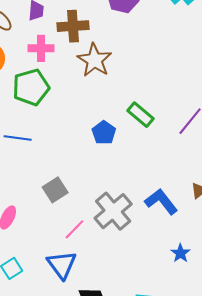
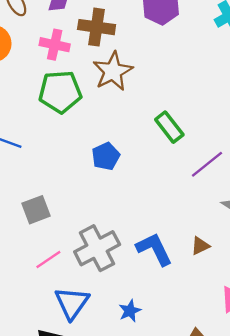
green pentagon: (31, 87) -> (60, 92), moved
green rectangle: (140, 115) -> (169, 127), moved
blue star: (180, 253) -> (130, 311), moved
blue triangle: (62, 265) -> (72, 303), moved

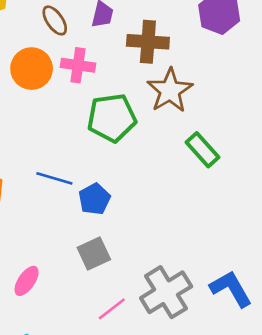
pink cross: (55, 45) -> (78, 65), moved
green rectangle: (169, 127) -> (203, 150), moved
blue pentagon: (106, 156) -> (94, 199), moved

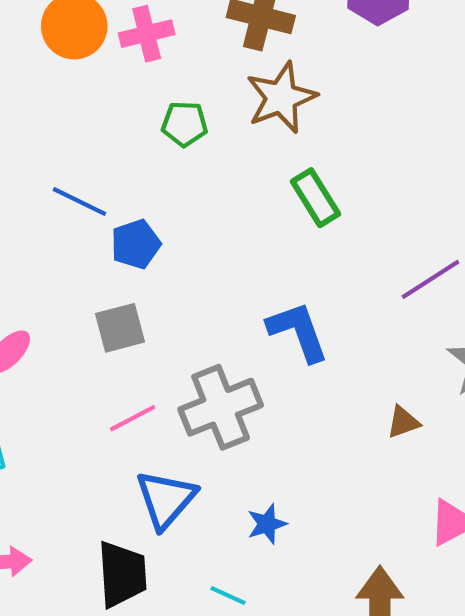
pink cross: (78, 65) -> (147, 34), turned -32
green pentagon: (112, 118) -> (185, 124), size x0.6
blue L-shape: (231, 289) -> (298, 331), moved

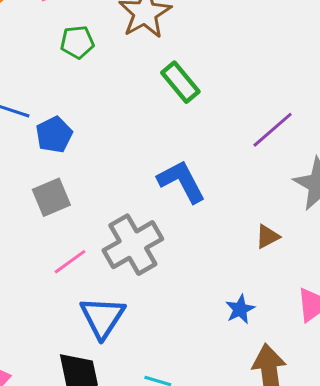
blue star: (267, 524) -> (240, 309), moved

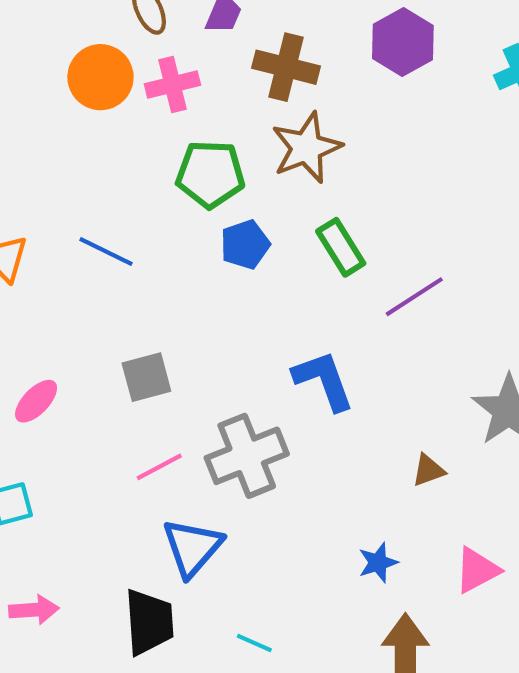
green pentagon: (77, 42) -> (210, 174), size x1.5
purple line: (273, 130) -> (414, 297), moved
blue pentagon: (54, 135) -> (245, 244), moved

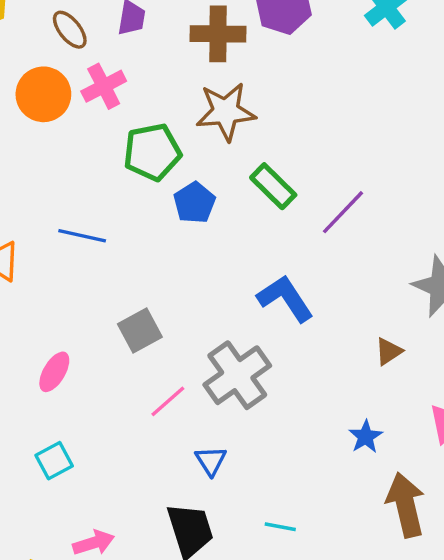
brown cross: (286, 67) -> (218, 34), moved
brown star: (307, 148) -> (226, 112), turned 30
blue triangle: (192, 547) -> (211, 461), size x0.6

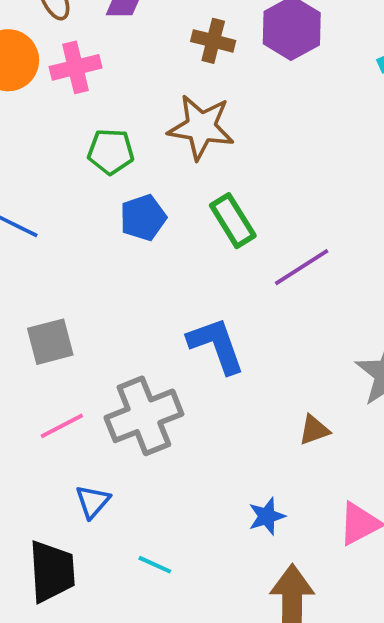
brown cross: (218, 34) -> (213, 41), size x0.7
green pentagon: (152, 152) -> (111, 152), size x0.7
cyan line: (280, 527) -> (155, 565), moved

